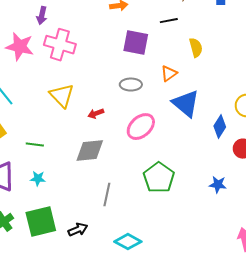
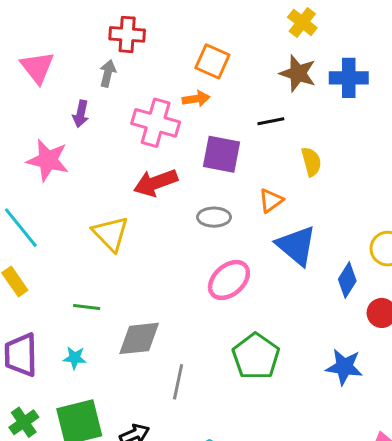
pink cross: (60, 45) -> (156, 123), moved
red arrow: (96, 114) -> (156, 183), moved, size x1.8
green line: (35, 145) -> (87, 307), moved
gray diamond: (90, 151) -> (139, 338), moved
blue star: (218, 185) -> (344, 367), size x1.4

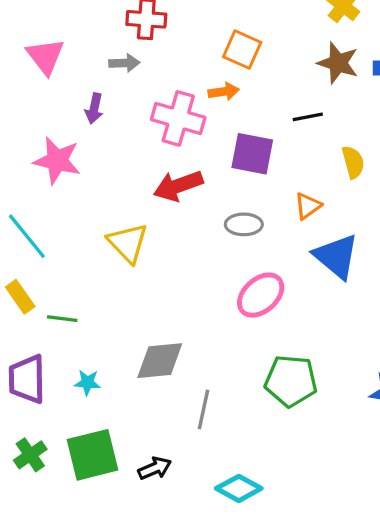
gray arrow: (108, 73) -> (124, 63), turned 75
green line: (87, 307) -> (62, 319), moved
green pentagon: (256, 356) -> (291, 381), turned -30

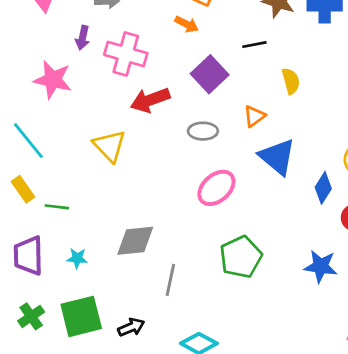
orange arrow: (224, 92) -> (187, 24), turned 35
pink cross: (178, 118) -> (126, 54), moved
purple square: (252, 154) -> (210, 74), turned 36
green pentagon: (291, 381) -> (241, 257), turned -30

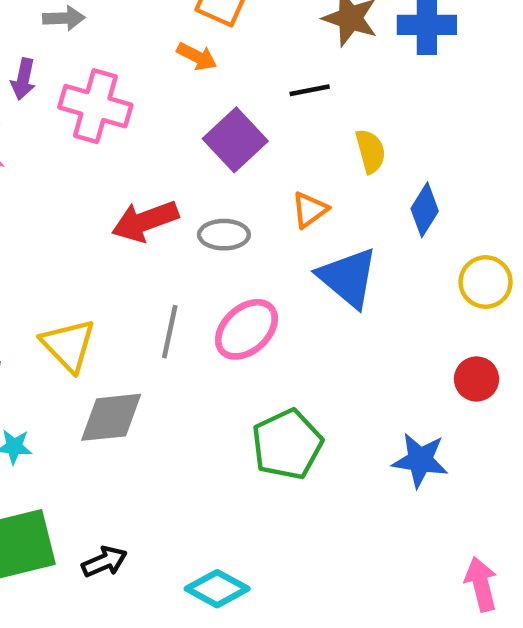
red arrow: (150, 100) -> (145, 221), moved
yellow triangle: (110, 146) -> (68, 345), moved
blue diamond: (323, 188) -> (425, 210), moved
gray line: (170, 280) -> (170, 332), moved

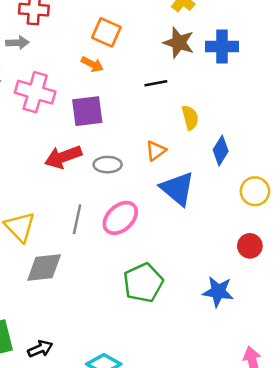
purple square: (235, 140) -> (87, 111), moved, turned 36

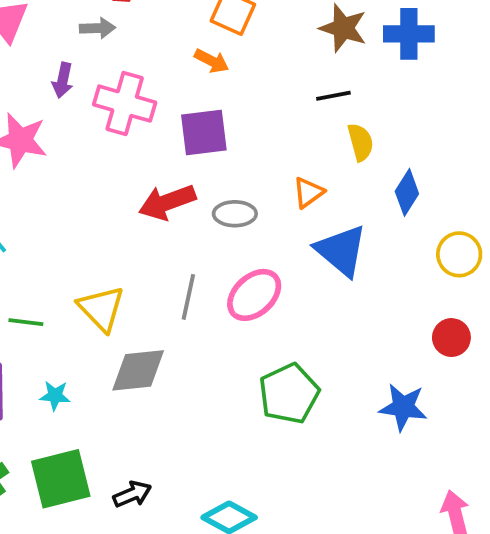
black line: (156, 83) -> (333, 96), moved

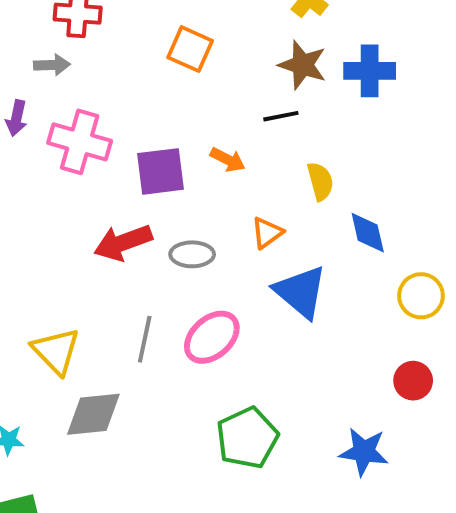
orange arrow: (212, 61) -> (228, 160), moved
black line: (333, 96) -> (281, 116), moved
blue diamond: (407, 192) -> (368, 233), turned -45

